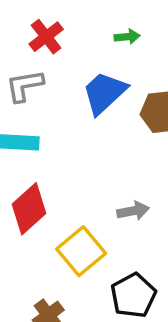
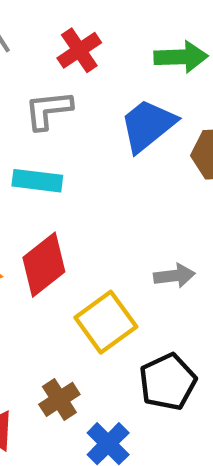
green arrow: (127, 37) -> (181, 57), size x1.6

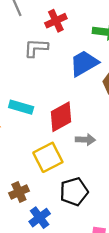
cyan rectangle: (37, 181) -> (21, 107), moved
red diamond: (44, 265) -> (61, 117), moved

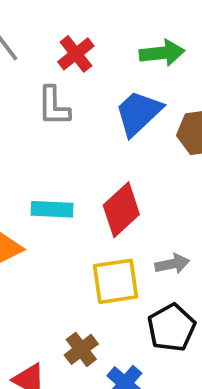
gray L-shape: (36, 48) -> (54, 106), turned -80
gray arrow: (85, 140) -> (172, 264), moved
yellow square: (48, 157) -> (116, 281), turned 32

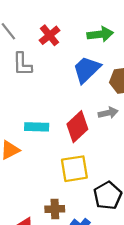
gray L-shape: (54, 106) -> (22, 64), moved
gray arrow: (172, 264) -> (108, 113), moved
brown cross: (81, 349) -> (55, 209), turned 36

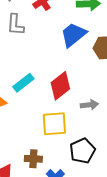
gray arrow: (108, 113) -> (89, 105), moved
cyan rectangle: (37, 127) -> (23, 83), turned -45

